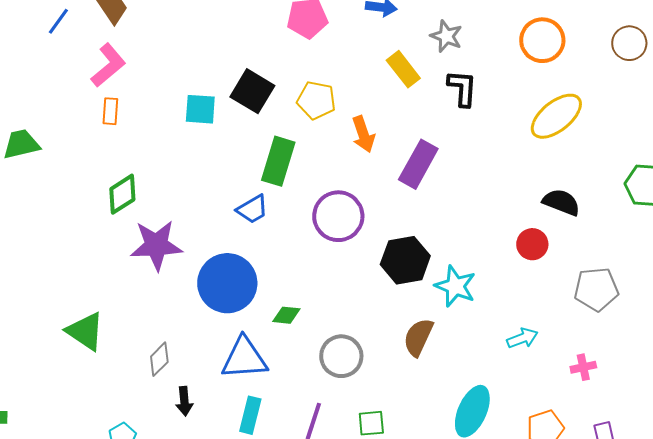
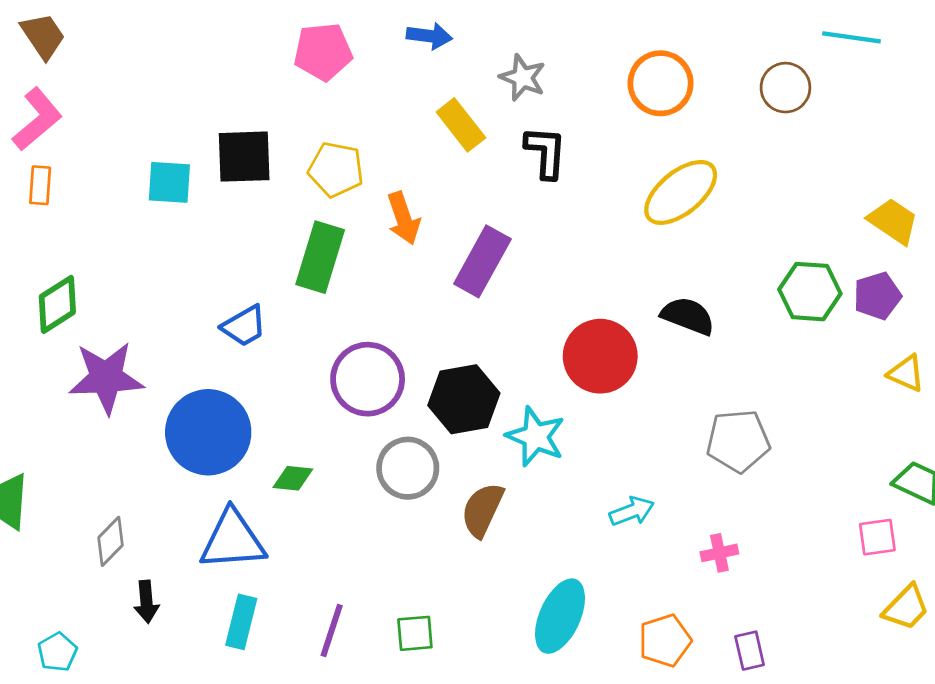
black square: (252, 91) -> (244, 157), turned -33
green rectangle: (278, 161) -> (320, 257), moved
purple circle: (338, 216) -> (368, 379), moved
red circle: (532, 244) -> (600, 356), moved, size x1.6
gray circle: (341, 356) -> (408, 468), moved

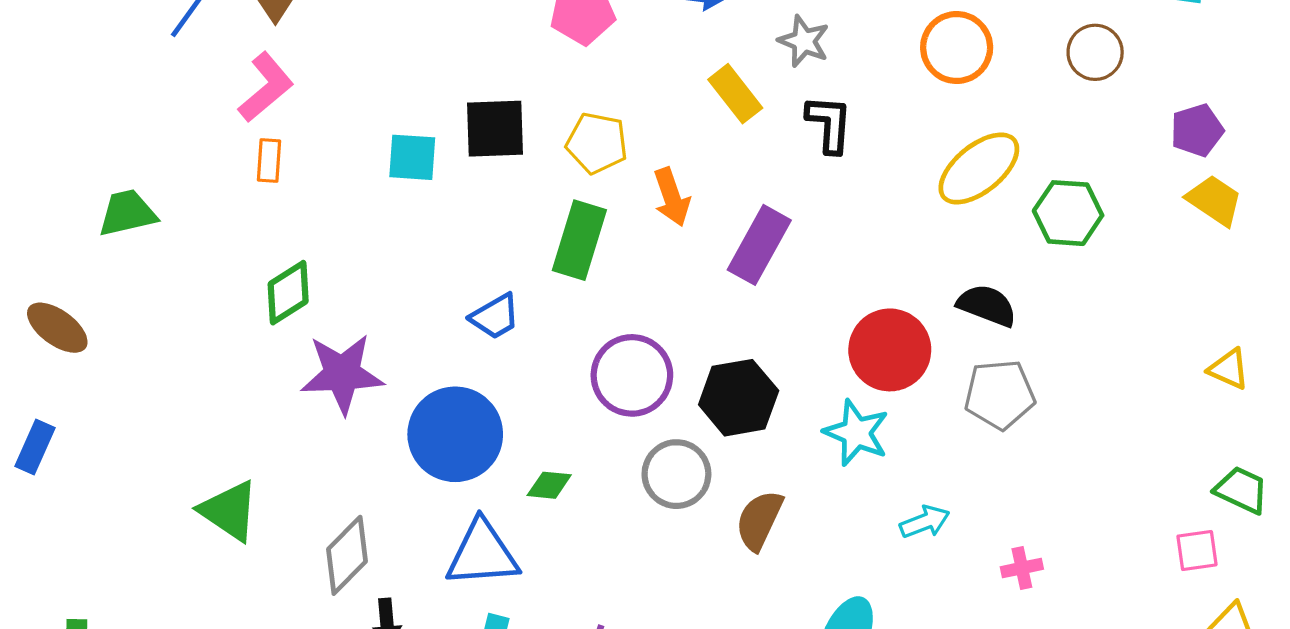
green hexagon: (810, 292) -> (1068, 213), moved
purple pentagon: (877, 296) -> (1197, 130), moved
cyan star: (536, 437) -> (856, 433), moved
gray pentagon: (738, 441) -> (1000, 394), moved
gray diamond: (110, 541) -> (347, 555), size x1.4

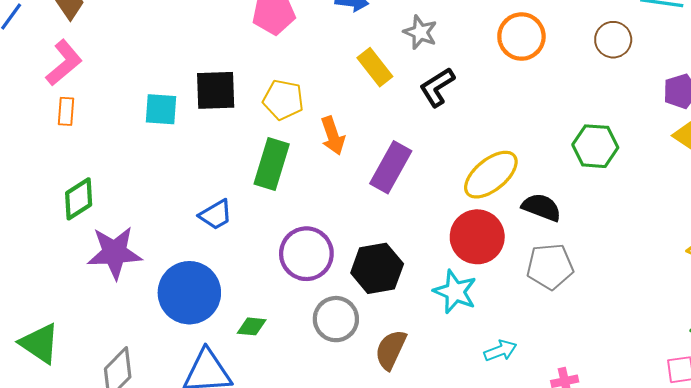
black L-shape: (829, 124) -> (437, 87), turned -126
yellow ellipse: (979, 168) -> (491, 175), moved

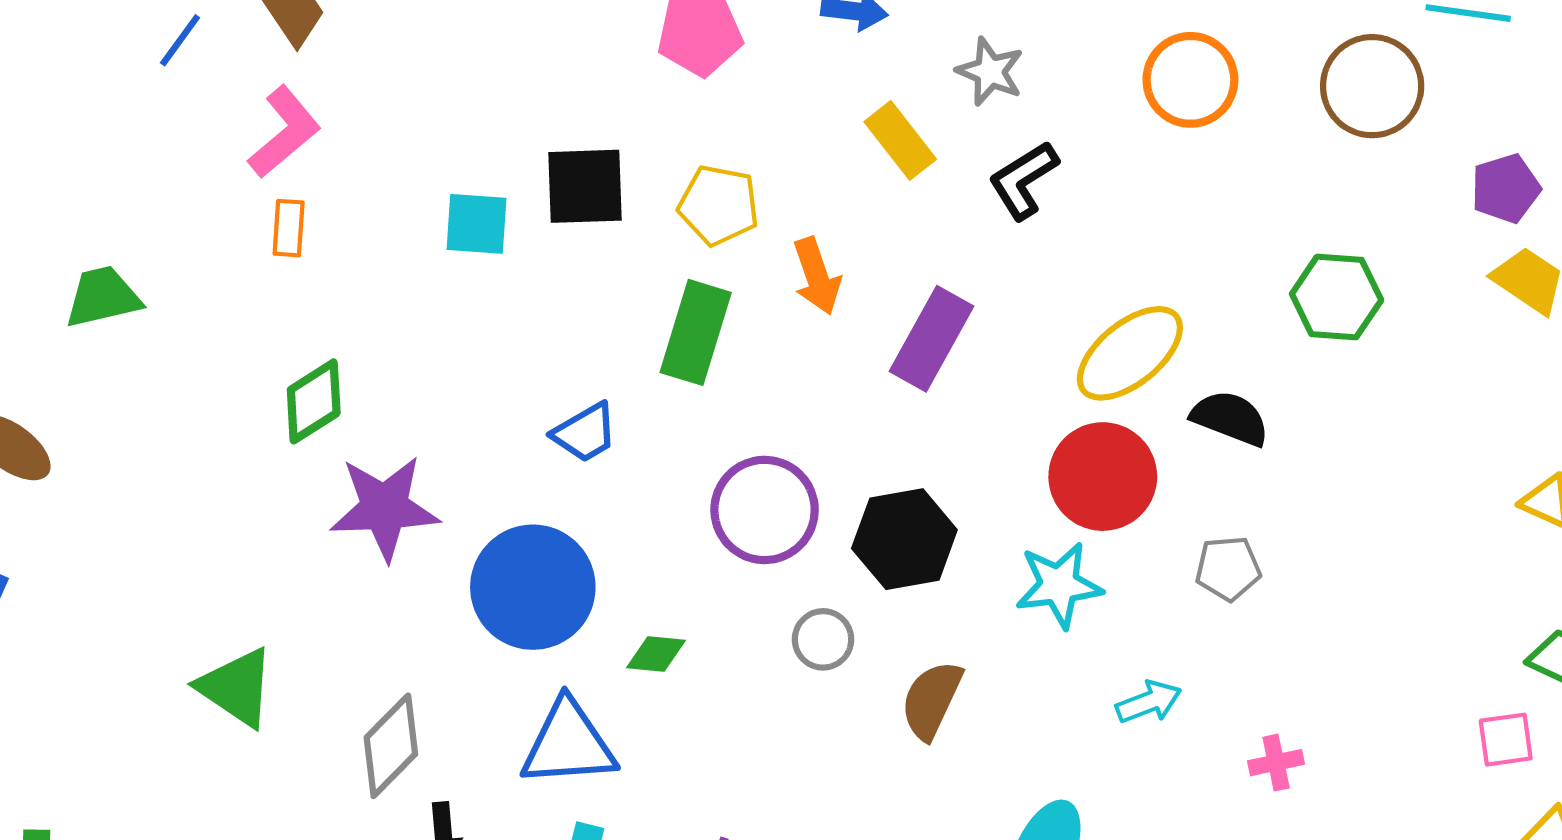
brown circle: (613, 40) -> (1372, 86), size x1.4
gray pentagon: (550, 266) -> (1228, 568), moved, size x0.7
cyan star: (455, 292) -> (1059, 585), turned -30
gray circle: (336, 319) -> (823, 639), size x0.7

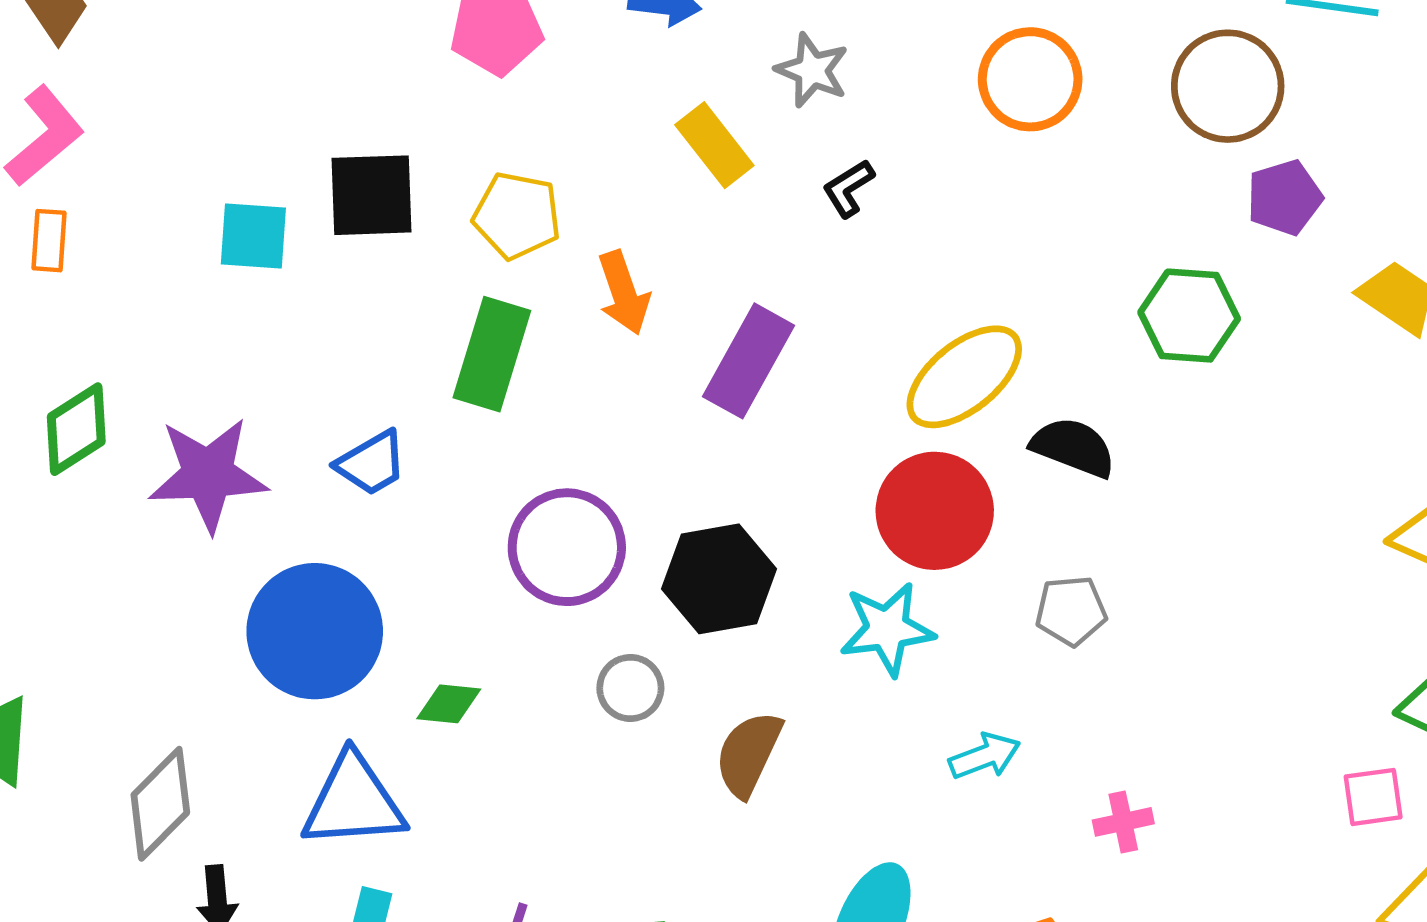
black L-shape: (1023, 180) -> (848, 188), size x0.7
purple pentagon: (1506, 188) -> (1284, 197), moved
purple star: (385, 508) -> (208, 474), moved

